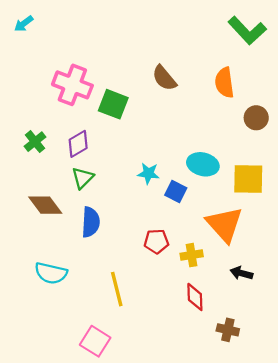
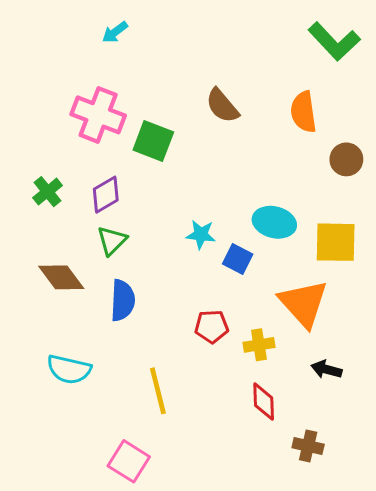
cyan arrow: (24, 24) -> (115, 32), moved

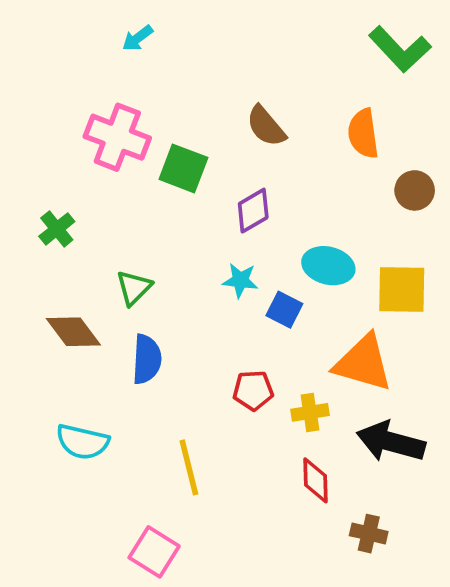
purple diamond: (106, 195) -> (253, 211), moved
orange triangle: (303, 303) -> (363, 363), turned -32
black arrow: (326, 369) -> (391, 442), size x1.8

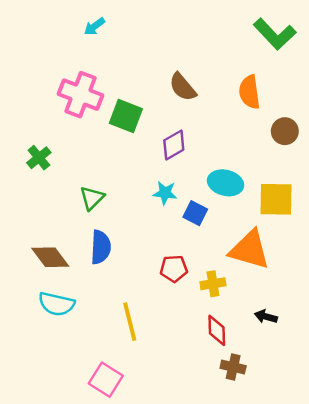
brown diamond: (73, 332) -> (50, 257), moved
black arrow: (391, 442) -> (266, 317), moved, size x0.5
brown cross: (369, 534) -> (233, 367), moved

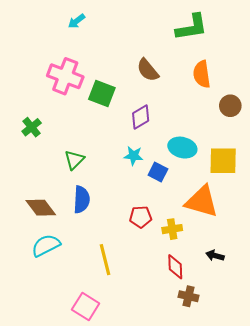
green L-shape: (275, 34) -> (192, 27), moved, turned -56
cyan semicircle: (57, 304) -> (46, 245), turned 140

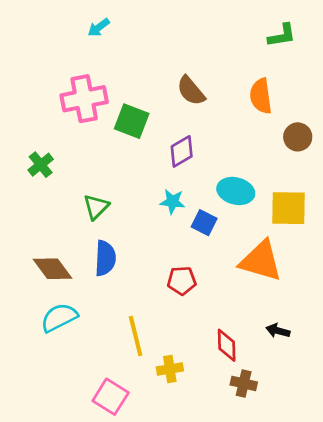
green L-shape: (192, 27) -> (282, 35), moved, size x0.7
pink cross: (65, 76) -> (84, 99), turned -32
yellow cross: (172, 229) -> (170, 369), moved

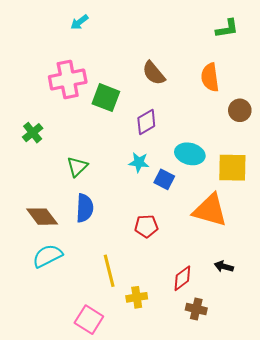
red diamond: (227, 345) -> (182, 278), turned 55

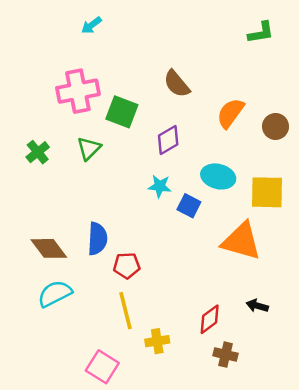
orange semicircle: (210, 77) -> (230, 113), moved, turned 44
green triangle: (77, 167) -> (89, 148), moved
red pentagon: (146, 226) -> (127, 266), moved

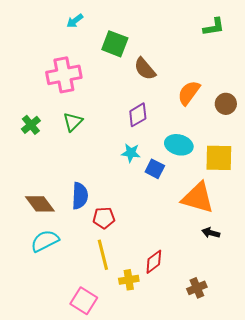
green square: (122, 112) -> (115, 44), moved
black arrow: (257, 306) -> (211, 233), moved
red diamond: (210, 319) -> (154, 262), moved
brown cross: (226, 355) -> (197, 288), moved, turned -36

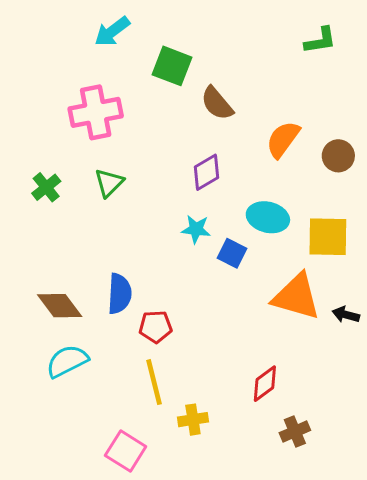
cyan arrow: (75, 21) -> (112, 31), size x1.4
black arrow: (211, 233) -> (346, 315), moved
red diamond: (154, 262) -> (265, 384), moved

